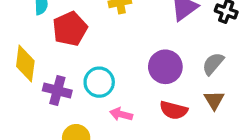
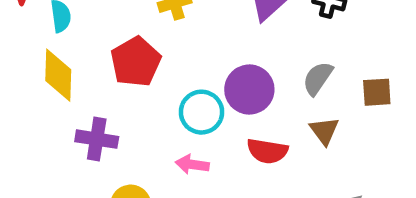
red pentagon: (70, 29) -> (136, 62), moved
yellow diamond: (25, 64) -> (58, 75), moved
cyan circle: (99, 82) -> (201, 112), moved

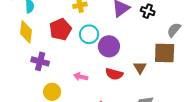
gray semicircle: (318, 78) -> (174, 30), moved
brown square: (377, 92) -> (165, 53), size x1.6
cyan circle: (201, 112) -> (89, 34), moved

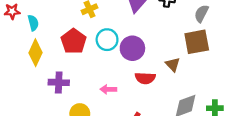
yellow diamond: (26, 32) -> (35, 53), turned 30

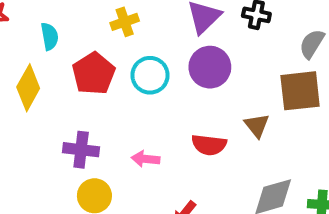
cyan semicircle: (33, 23) -> (50, 36), moved
purple circle: (132, 48) -> (210, 67), moved
purple cross: (59, 82) -> (81, 150), moved

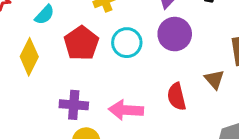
cyan semicircle: (50, 36) -> (45, 15), turned 55
red semicircle: (209, 145) -> (177, 97), turned 72
pink arrow: (145, 159) -> (126, 110), size x1.5

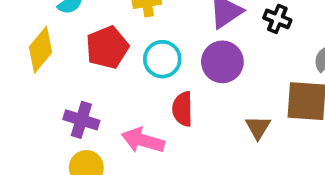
red semicircle: (177, 97) -> (183, 109), moved

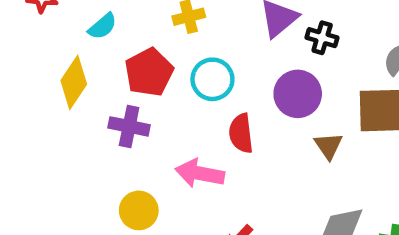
black cross: (277, 19) -> (322, 38), moved
purple circle: (222, 62) -> (298, 94), moved
purple cross: (81, 120) -> (129, 126), moved

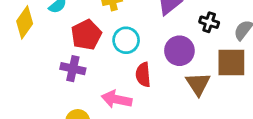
black cross: (322, 38) -> (209, 22), moved
yellow diamond: (74, 82) -> (25, 22), moved
brown triangle: (329, 146) -> (198, 84), size x1.4

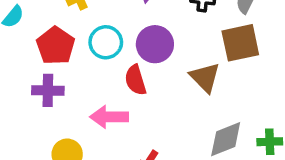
purple circle: (179, 51) -> (155, 44), moved

